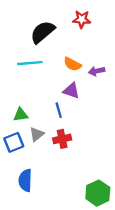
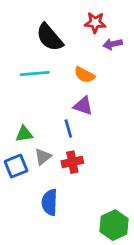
black semicircle: (43, 32) -> (50, 37), turned -90
purple arrow: (97, 71) -> (113, 44), moved
blue semicircle: (25, 180) -> (50, 202), moved

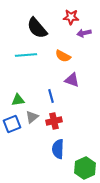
purple triangle: (83, 106) -> (72, 80), moved
blue semicircle: (50, 202) -> (58, 149), moved

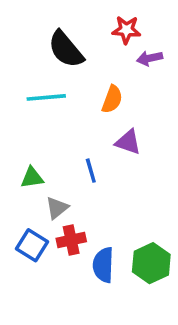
orange semicircle: (63, 56) -> (112, 99), turned -98
red cross: (54, 121) -> (71, 240), moved
blue square: (12, 124) -> (32, 245), moved, turned -36
green hexagon: (85, 168) -> (151, 263), moved

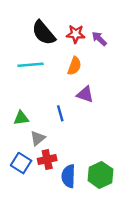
red star: (126, 30) -> (76, 34), moved
purple arrow: (150, 58) -> (99, 39), turned 56

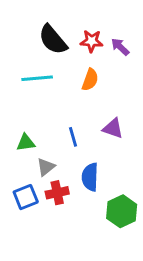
purple triangle: (85, 94) -> (113, 128), moved
blue square: (21, 163) -> (26, 197), turned 36
blue semicircle: (68, 176) -> (90, 177), moved

